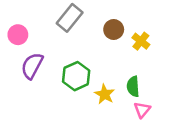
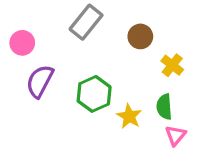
yellow cross: (141, 41) -> (172, 65), moved

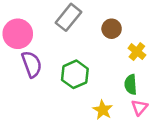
pink circle: (22, 43) -> (18, 34), size x1.5
purple semicircle: (40, 81) -> (32, 64), turned 132
yellow star: (129, 116) -> (103, 110), moved

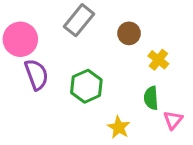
pink triangle: (139, 107) -> (173, 120), moved

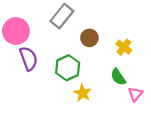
brown circle: (129, 33) -> (89, 38), moved
green semicircle: (151, 98) -> (118, 77), turned -30
yellow star: (119, 127) -> (83, 93), moved

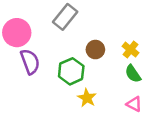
brown circle: (89, 38) -> (95, 50), moved
green semicircle: (118, 77) -> (133, 74), moved
pink triangle: (135, 94) -> (134, 104), moved, turned -42

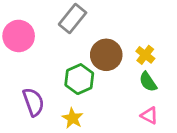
brown circle: (95, 50) -> (106, 55), size x1.5
purple semicircle: (30, 62) -> (33, 102), moved
yellow star: (87, 98) -> (73, 118), moved

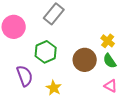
brown circle: (106, 55) -> (85, 60), moved
green hexagon: (79, 79) -> (46, 52), moved

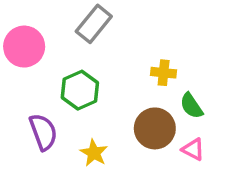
yellow cross: (108, 41) -> (164, 73), moved, turned -32
brown circle: (85, 60) -> (155, 128), moved

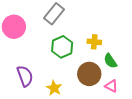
green hexagon: (80, 90) -> (62, 47), moved

